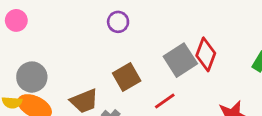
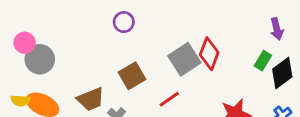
pink circle: (16, 20) -> (25, 43), moved
gray circle: (32, 77) -> (40, 59), moved

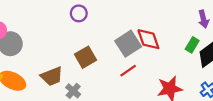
red diamond: (209, 54) -> (148, 39), turned -40
red line: (169, 99) -> (128, 71), moved

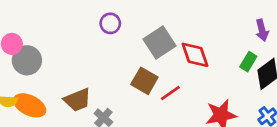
gray square: (128, 44) -> (159, 43), moved
brown square: (86, 57) -> (144, 81), moved, turned -30

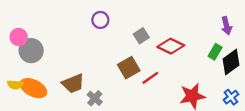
gray square: (159, 43) -> (141, 36), size x0.6
red diamond: (195, 55) -> (171, 46), turned -45
brown square: (144, 81) -> (129, 68), turned 30

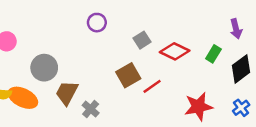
gray circle: (31, 51) -> (44, 68), moved
green rectangle: (215, 52) -> (213, 54), moved
brown trapezoid: (73, 84) -> (67, 93), turned 140

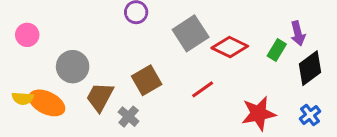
purple arrow: (236, 29) -> (298, 33), moved
gray square: (142, 40) -> (191, 33), size x1.6
brown square: (128, 75) -> (147, 80), moved

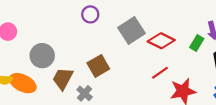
red line: (203, 89) -> (160, 73), moved

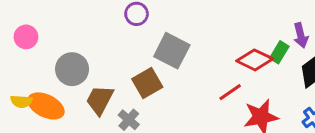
gray square: (131, 30) -> (172, 51), moved, turned -30
red diamond: (161, 41) -> (255, 60), moved

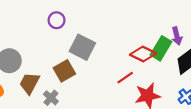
green rectangle: (279, 52) -> (161, 48), size x1.5

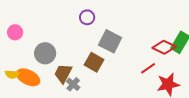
brown square: (64, 71) -> (94, 62), turned -30
gray cross: (51, 98) -> (73, 84), moved

